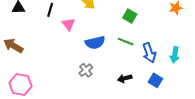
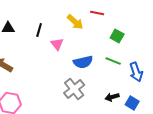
gray cross: (86, 70) -> (74, 89), size x1.5
blue square: (155, 80) -> (132, 103), moved

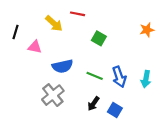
pink triangle: (57, 44) -> (35, 47), turned -40
green line: (113, 61) -> (95, 76), moved
black arrow: (112, 97) -> (94, 104), turned -40

